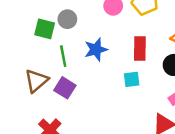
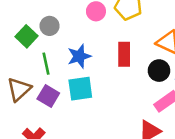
green square: (45, 29) -> (27, 36), turned 30
cyan square: (132, 79) -> (80, 89), moved, size x1.5

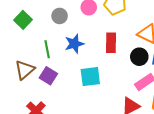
gray circle: (50, 26) -> (60, 16), moved
green square: (27, 36) -> (23, 20), moved
cyan square: (80, 89) -> (90, 77), moved

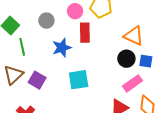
red rectangle: (111, 43) -> (85, 33), moved
green line: (47, 49) -> (22, 47), moved

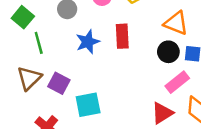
red rectangle: (85, 33) -> (122, 36), moved
cyan square: (79, 80) -> (88, 105), moved

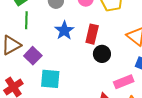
blue star: (88, 42) -> (64, 30), turned -30
black circle: (168, 52) -> (102, 54), moved

